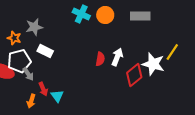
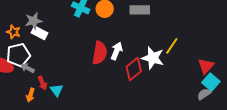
white rectangle: (45, 51) -> (39, 33), moved
red semicircle: (100, 59) -> (100, 53), size x1.6
gray arrow: (28, 74) -> (27, 68), turned 152

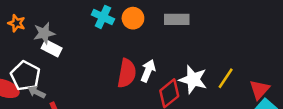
orange star: (13, 32) -> (17, 23), moved
yellow line: (172, 46) -> (226, 78), moved
white pentagon: (18, 55) -> (25, 76), turned -30

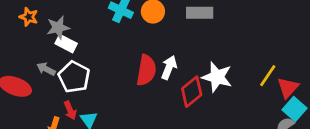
white pentagon: (25, 76) -> (74, 77), moved
yellow line: (226, 78) -> (268, 76), moved
gray arrow: (37, 92) -> (46, 69), moved

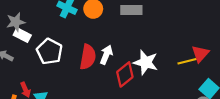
yellow line: (268, 76) -> (187, 61), turned 42
white pentagon: (74, 77) -> (49, 51), moved
red triangle: (288, 88) -> (200, 54), moved

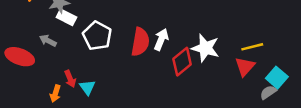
red triangle: (200, 54) -> (245, 66), moved

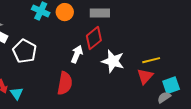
red semicircle: (140, 42) -> (65, 83), moved
red diamond: (182, 62) -> (94, 38), moved
cyan square: (277, 78) -> (171, 85), turned 30

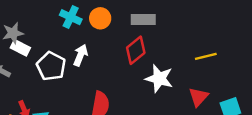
white arrow: (77, 54) -> (81, 55), moved
yellow line: (151, 60) -> (206, 56), moved

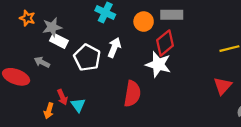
orange circle: (100, 18) -> (144, 22), moved
white star: (159, 78) -> (158, 64), moved

